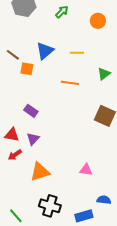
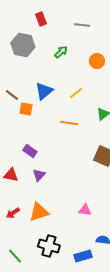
yellow line: (77, 53) -> (76, 93), turned -40
purple triangle: (33, 139) -> (39, 175), moved
red arrow: (15, 155) -> (13, 213), moved

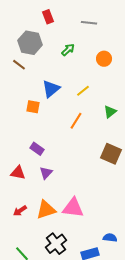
brown line: (12, 95) -> (19, 65), moved
orange line: (69, 123) -> (76, 121), turned -66
pink triangle: (85, 210) -> (73, 208), moved, size x1.6
black cross: (49, 246) -> (56, 244), turned 35

